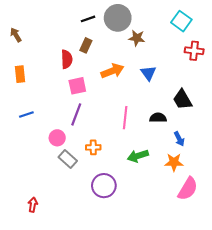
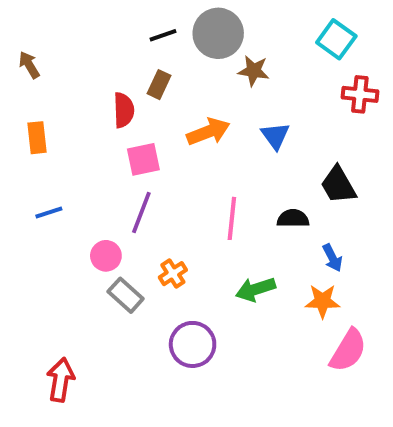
orange cross: (93, 147) -> (173, 274), turned -32
red arrow: (33, 205) -> (61, 380), size x1.5

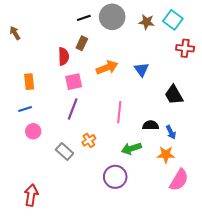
brown star: (254, 71) -> (147, 22), moved
orange rectangle: (37, 138) -> (29, 82), moved
black semicircle: (293, 218) -> (151, 125), moved
pink circle: (106, 256) -> (33, 131), moved
purple circle: (193, 344) -> (115, 177), moved

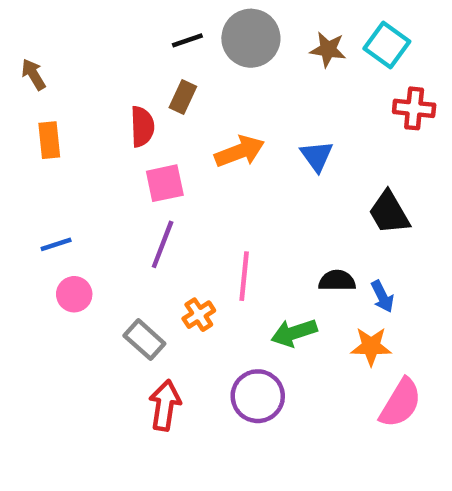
orange rectangle: (29, 82) -> (49, 140), moved
pink line: (119, 112) -> (244, 276), moved
red arrow: (31, 195) -> (165, 405), moved

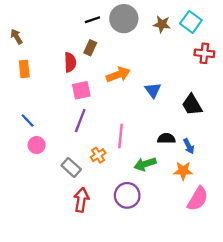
blue triangle: (317, 156) -> (153, 90), moved
blue line: (56, 244) -> (28, 120), turned 64

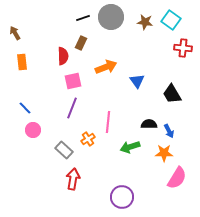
purple circle: (127, 195) -> (122, 197), moved

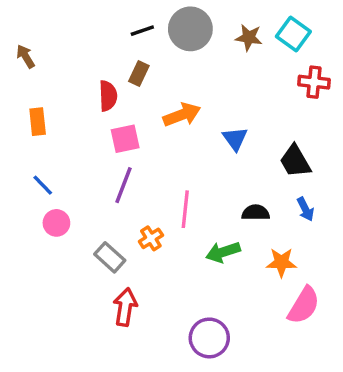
orange rectangle: (22, 62) -> (38, 122), moved
blue arrow: (169, 131) -> (305, 209), moved

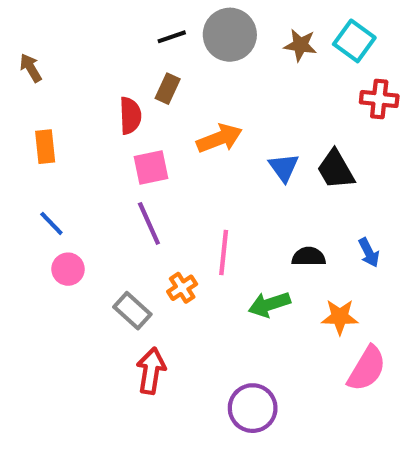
black trapezoid: (295, 161) -> (336, 170), moved
purple line: (123, 185) -> (149, 223), turned -45

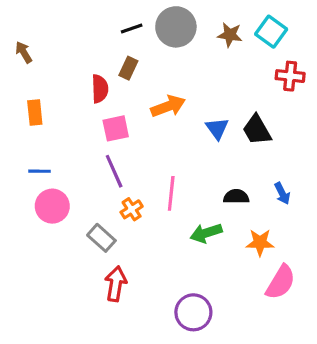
blue line: (51, 223) -> (40, 171), turned -45
pink circle: (68, 269) -> (52, 206), size x1.4
orange cross: (182, 288) -> (132, 209), moved

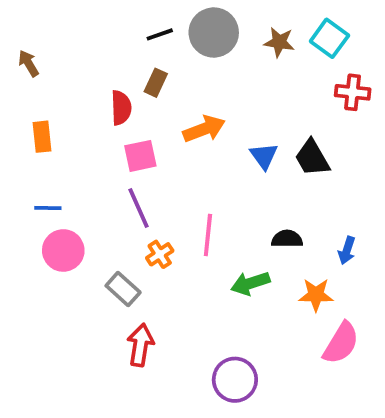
blue arrow: (282, 193) -> (347, 250), moved, turned 45

